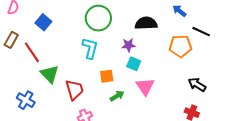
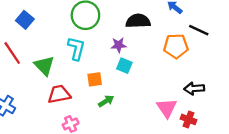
green triangle: (50, 74) -> (44, 66), moved
black arrow: (197, 85) -> (194, 89), turned -36
pink triangle: (145, 87) -> (167, 108), moved
red trapezoid: (74, 90) -> (59, 94), turned -85

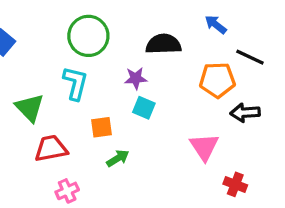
black arrow: (194, 89) -> (245, 113), moved
pink triangle: (167, 108) -> (204, 147), moved

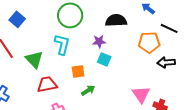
pink triangle: (204, 147) -> (141, 94), moved

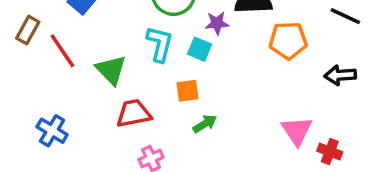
purple star: (99, 41) -> (217, 23), moved
orange pentagon: (149, 42) -> (288, 40), moved
cyan square: (104, 59) -> (200, 49), moved

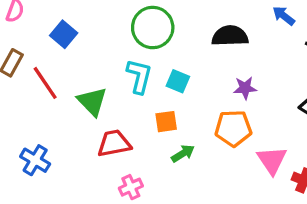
purple star: (217, 23) -> (245, 88), moved
orange pentagon: (288, 40) -> (233, 128), moved

